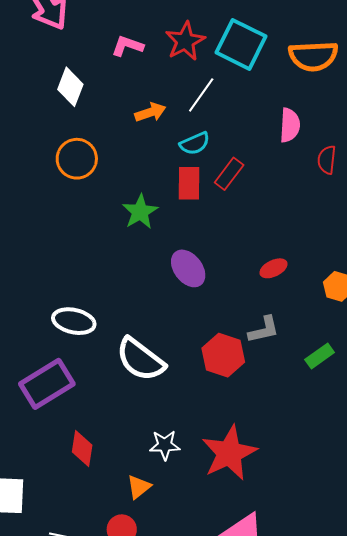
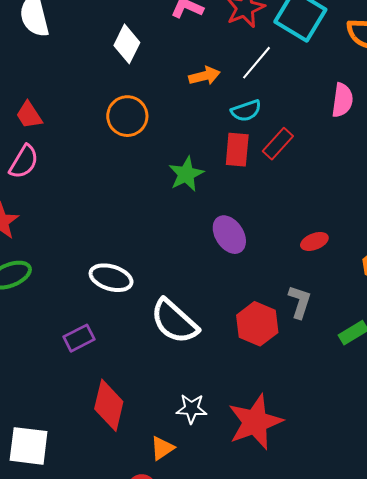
gray L-shape: (264, 330) -> (300, 302), turned -64
purple rectangle: (47, 384) -> (79, 338), size x0.6
red diamond: (82, 448) -> (109, 405), size x1.4

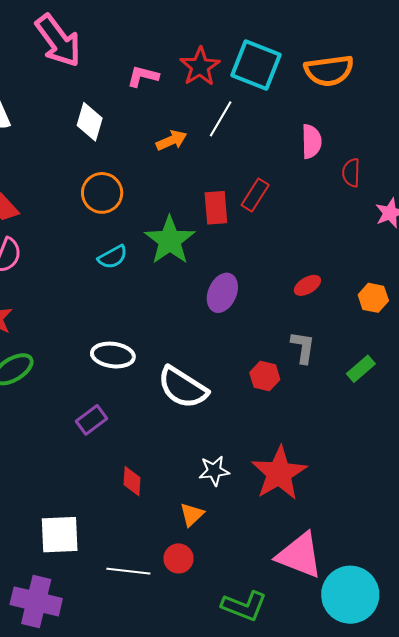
cyan semicircle: (246, 111) -> (113, 257), moved
green star: (186, 174) -> (170, 240), size x1.4
purple ellipse: (229, 235) -> (222, 293), turned 66
red hexagon: (257, 324) -> (265, 376), size x0.7
red diamond: (109, 405) -> (132, 481), size x0.6

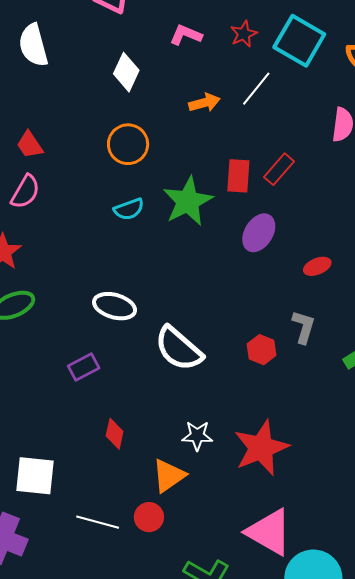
red star: (200, 67) -> (244, 34), size x0.7
purple ellipse: (222, 293) -> (259, 233), moved
orange triangle: (192, 515) -> (169, 476), size x1.4

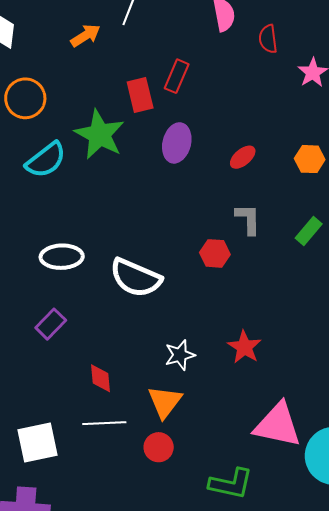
cyan semicircle: (129, 209) -> (46, 160), size x1.4
red star: (261, 448) -> (244, 347), size x0.6
white line: (98, 522) -> (104, 423), moved

